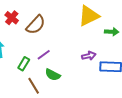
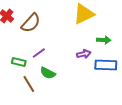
green arrow: (112, 32) -> (104, 40), moved
green rectangle: (24, 64) -> (19, 62), turned 72

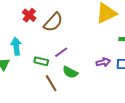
purple arrow: (84, 54) -> (103, 62), moved

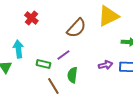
brown semicircle: (53, 22) -> (76, 28), moved
green semicircle: (70, 72) -> (72, 75), turned 70

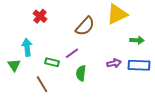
brown line: (53, 86) -> (42, 84), moved

